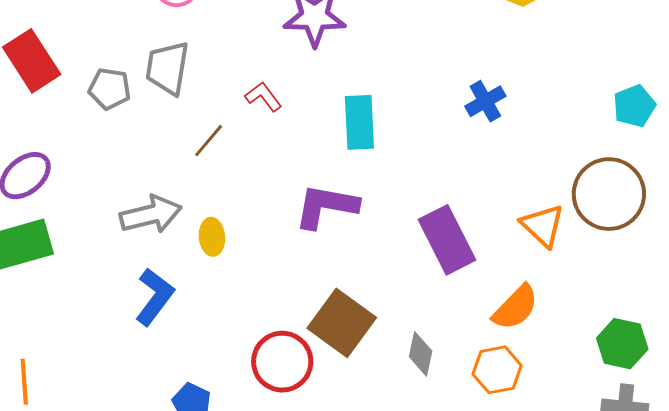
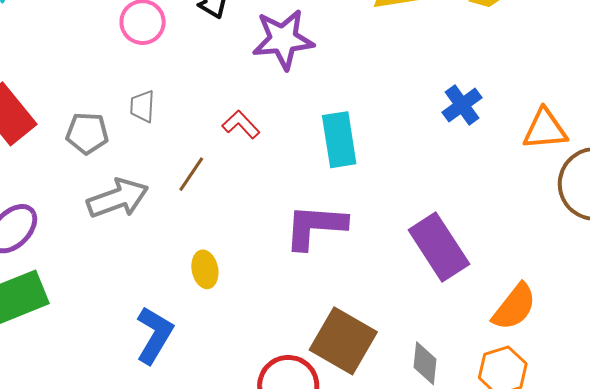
gray trapezoid: (167, 68) -> (142, 106), size x0.6
gray arrow: (151, 214) -> (118, 198), moved
orange triangle: (543, 225) -> (545, 129), moved, turned -42

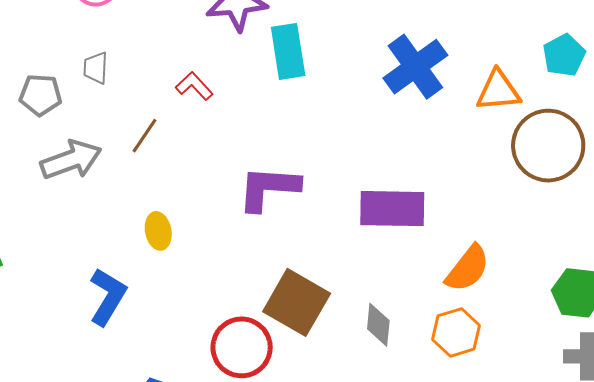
blue cross: (462, 105) -> (415, 67), size x1.6
cyan rectangle: (339, 140) -> (288, 51), moved
purple rectangle: (439, 247) -> (392, 209), turned -56

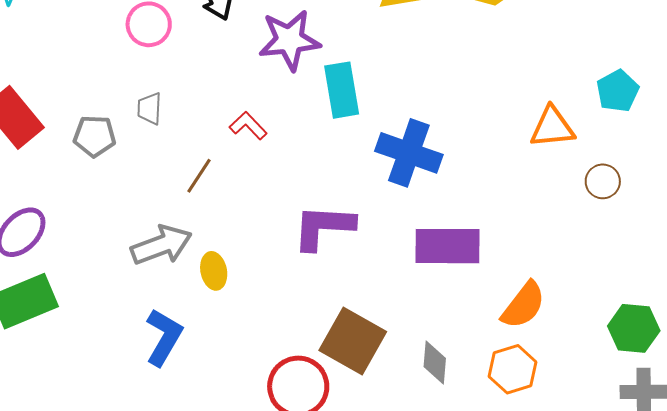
blue cross: (415, 67) -> (409, 153), moved, turned -34
brown circle: (548, 146) -> (603, 181), size x0.5
gray arrow: (71, 160) -> (161, 245), moved

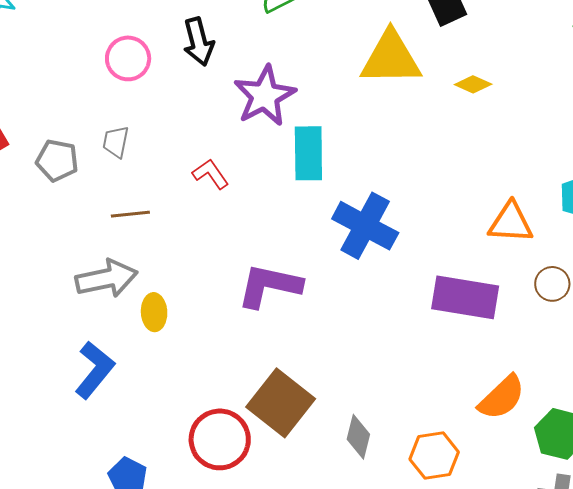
purple star: (289, 40) -> (265, 96), turned -30
brown line: (199, 176) -> (130, 214), moved, turned 42
purple rectangle: (447, 246) -> (465, 297), moved
orange semicircle: (523, 305) -> (502, 397), moved

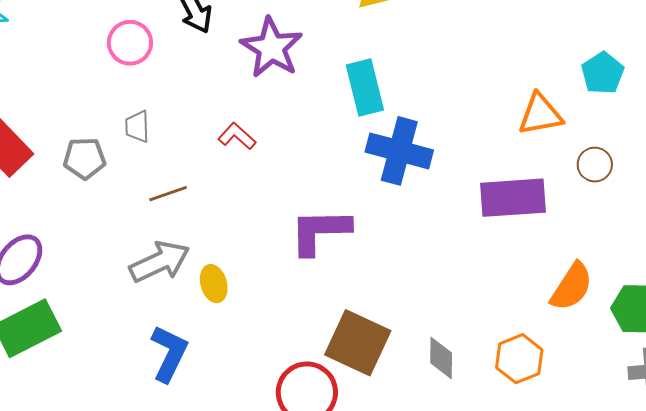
cyan rectangle: (308, 153) -> (365, 88), moved

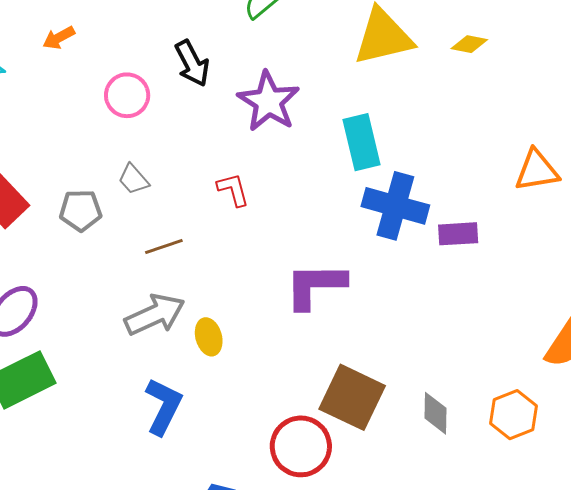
gray trapezoid: (137, 127) -> (134, 179), turned -40
red L-shape: (237, 136) -> (233, 190), turned 33
purple rectangle: (513, 198) -> (458, 234), moved, size x0.6

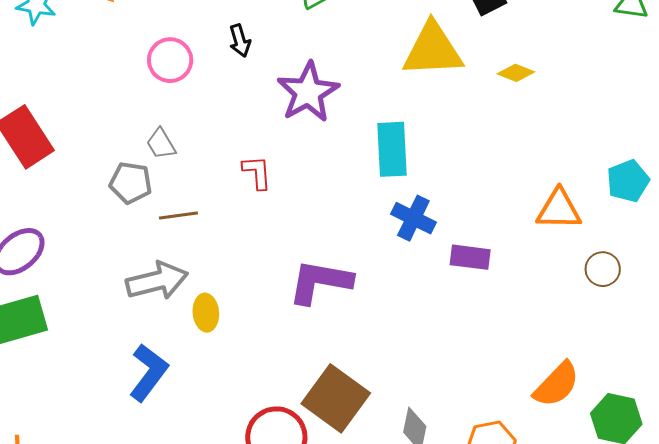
black arrow: (192, 63) -> (240, 41), size x0.7
blue cross: (395, 206) -> (413, 218), size x0.7
gray pentagon: (81, 210) -> (131, 183), moved

